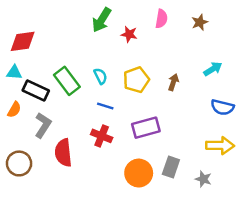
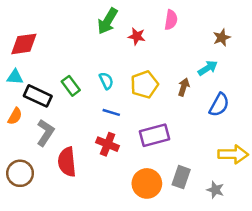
brown star: (200, 22) -> (222, 38), moved
cyan arrow: (213, 69) -> (208, 68), moved
green rectangle: (67, 81) -> (71, 86), size x0.7
blue semicircle: (222, 107) -> (219, 105), moved, turned -75

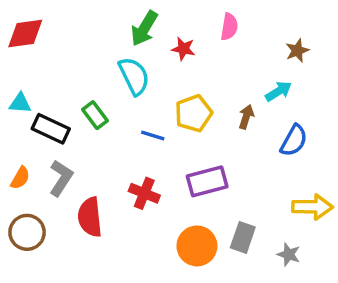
red diamond: (24, 44) -> (25, 34), moved
cyan semicircle: (106, 81) -> (134, 76), moved, size x1.6
blue line: (111, 112) -> (153, 135), moved
orange semicircle: (15, 116) -> (20, 178), moved

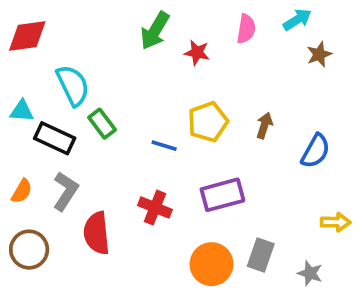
cyan semicircle: (134, 76) -> (73, 85), moved
cyan arrow: (279, 91) -> (297, 20), moved
yellow arrow: (313, 207) -> (336, 222), size x0.7

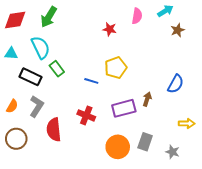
green arrow: (155, 31) -> (49, 17), moved
cyan triangle: (22, 111) -> (11, 54), moved
brown arrow: (264, 125) -> (147, 99), moved

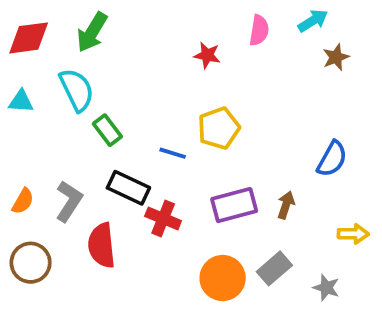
black rectangle: (30, 77) -> (128, 188), moved
brown arrow: (147, 99) -> (286, 205), moved
gray rectangle: (145, 142) -> (274, 268), turned 30

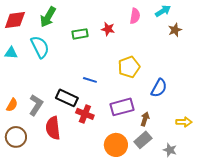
yellow pentagon: (219, 128) -> (129, 67), moved
green rectangle: (107, 130) -> (80, 34), moved, turned -63
blue semicircle: (332, 159) -> (159, 88), moved
brown arrow: (286, 205) -> (145, 119), moved

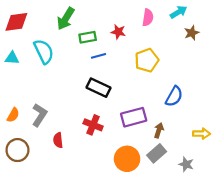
green arrow: (48, 17) -> (66, 19), moved
yellow pentagon: (129, 67) -> (147, 60), moved
blue line: (90, 80) -> (99, 56), moved, turned -32
black rectangle: (67, 98) -> (99, 88), moved
red semicircle: (53, 128) -> (58, 140), size x0.6

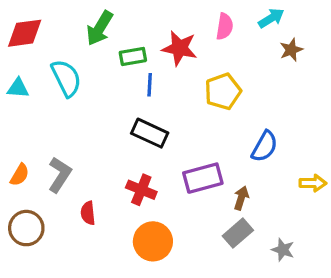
red star: (118, 32) -> (180, 48), size x1.5
blue line: (99, 56) -> (150, 85), turned -72
yellow arrow: (201, 134) -> (313, 183), moved
orange circle: (127, 159) -> (153, 241), moved

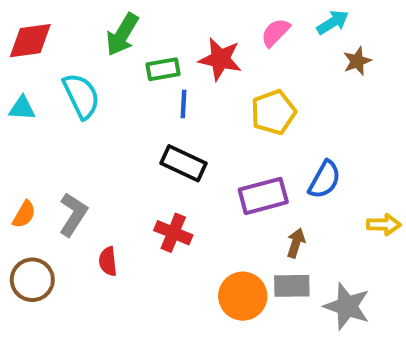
pink semicircle: (225, 26) -> (275, 32), turned -145
purple rectangle: (203, 178) -> (263, 196), moved
gray rectangle: (238, 233) -> (292, 286), turned 40
orange circle: (153, 241) -> (243, 296), moved
gray star: (283, 250) -> (347, 306), size x1.6

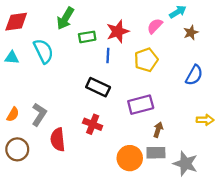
pink semicircle: (275, 32) -> (155, 26), moved
red star: (220, 59) -> (118, 31), turned -30
blue line: (183, 104) -> (108, 55), moved
blue semicircle: (324, 180) -> (194, 75), moved
red semicircle: (108, 261) -> (58, 140), size x1.5

